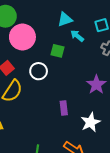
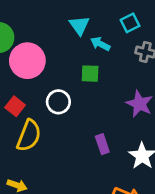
cyan triangle: (65, 19) -> (79, 25), turned -35
green square: (58, 51) -> (90, 74), moved

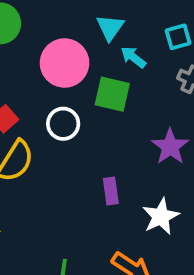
pink circle: (27, 61) -> (65, 63), moved
green square: (90, 74) -> (112, 94), size x1.4

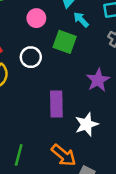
pink circle: (65, 63) -> (36, 18), size x0.6
purple rectangle: (111, 191) -> (56, 104), size x1.5

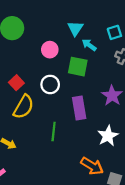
purple rectangle: (56, 104) -> (79, 108), moved
green line: (19, 155) -> (54, 131), moved

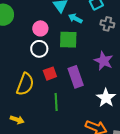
red square: (16, 83) -> (50, 74), moved, turned 32
white circle: (50, 84) -> (39, 49), moved

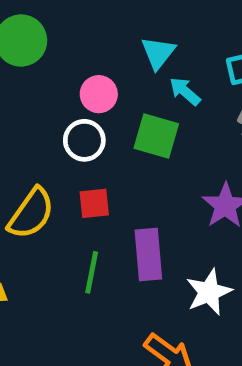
purple rectangle: (76, 77) -> (148, 255), moved

